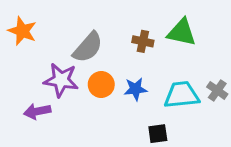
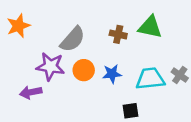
orange star: (22, 31) -> (18, 26), turned 30

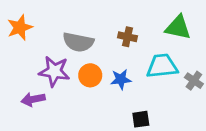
green triangle: (150, 27) -> (178, 27), moved
gray semicircle: (73, 39) -> (78, 42), turned 60
cyan trapezoid: (150, 79) -> (162, 66), moved

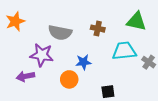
orange circle: (90, 75) -> (69, 79), moved
blue star: (121, 79) -> (83, 62), moved

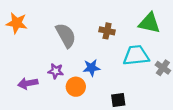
orange star: (15, 21) -> (17, 23), turned 30
gray semicircle: (60, 33) -> (66, 35), turned -130
purple star: (42, 55) -> (56, 71), moved, size x0.6

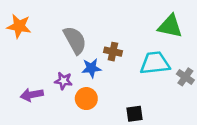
brown cross: (107, 31) -> (113, 52), moved
blue star: (91, 68) -> (91, 68), moved

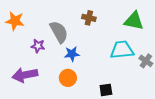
brown cross: (113, 52) -> (89, 18), moved
purple star: (63, 81) -> (38, 46), moved
purple arrow: (32, 95) -> (25, 75), size x1.4

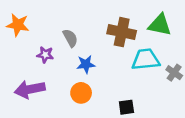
brown cross: (89, 18) -> (122, 32), moved, size x1.6
gray semicircle: (59, 32) -> (70, 38), size x0.7

